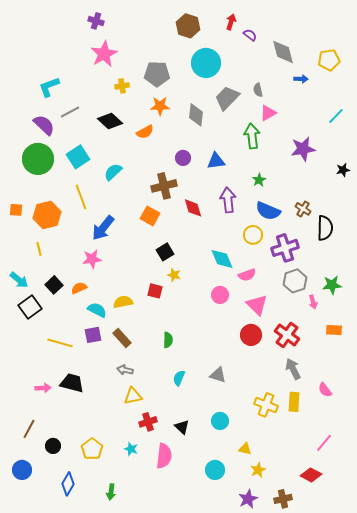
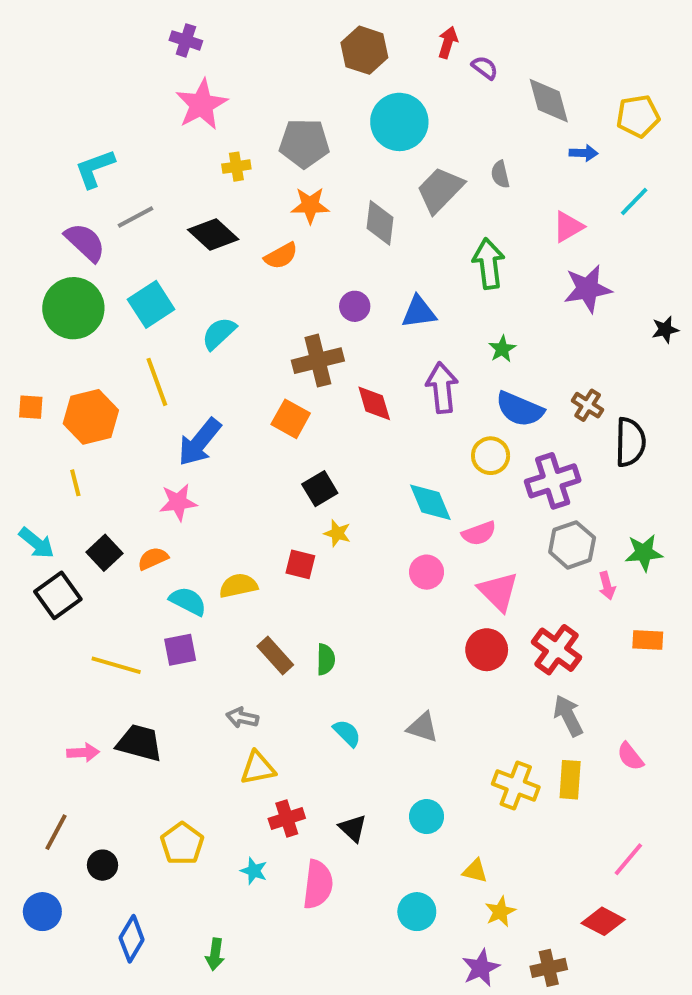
pink triangle: (268, 113) -> (568, 227), moved
cyan line: (336, 116) -> (634, 202), moved
brown rectangle: (122, 338) -> (275, 656), moved
cyan semicircle: (179, 378) -> (347, 733), turned 112
yellow pentagon: (92, 449) -> (182, 844), moved

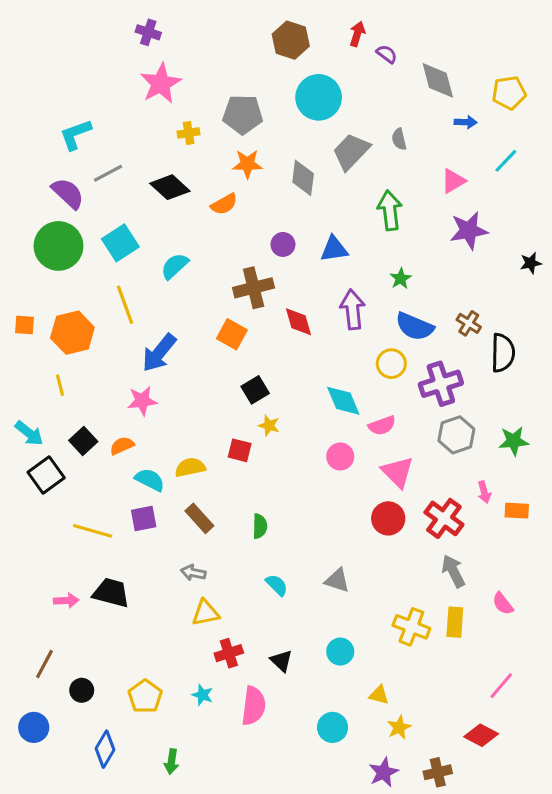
pink arrow: (607, 586) -> (484, 492), moved
brown rectangle: (275, 656) -> (199, 518), moved
yellow pentagon: (182, 844) -> (145, 696), moved

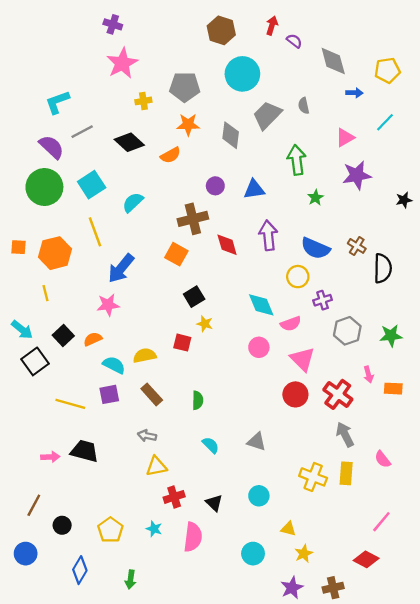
green star: (401, 278) -> (315, 198), moved
purple cross: (441, 384) -> (323, 300), moved, size x0.6

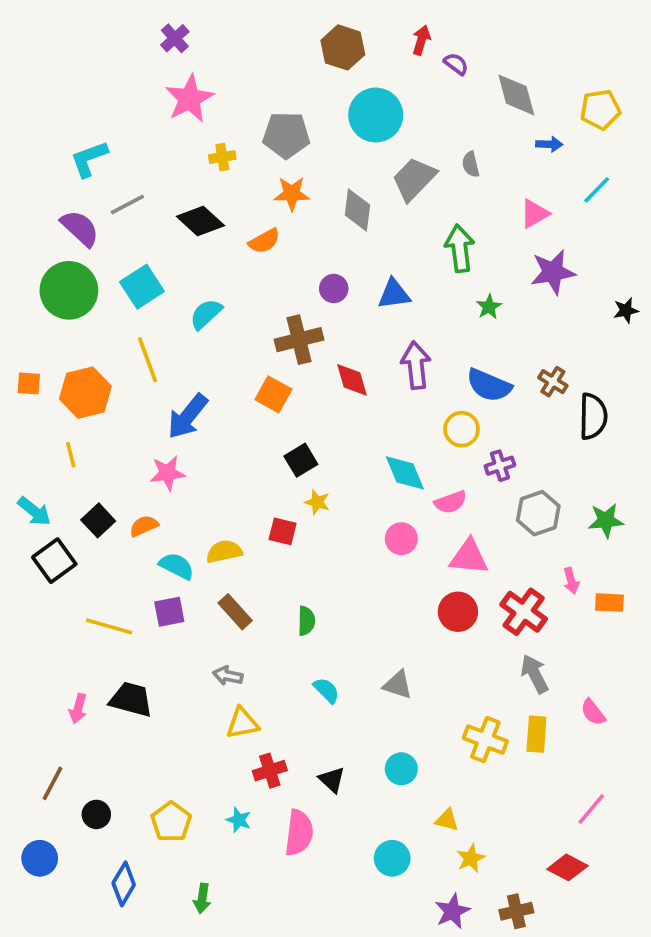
purple cross: (113, 24) -> (175, 38), turned 30
pink triangle: (303, 359) -> (469, 557), turned -40
pink arrow: (50, 457) -> (78, 709), turned 108

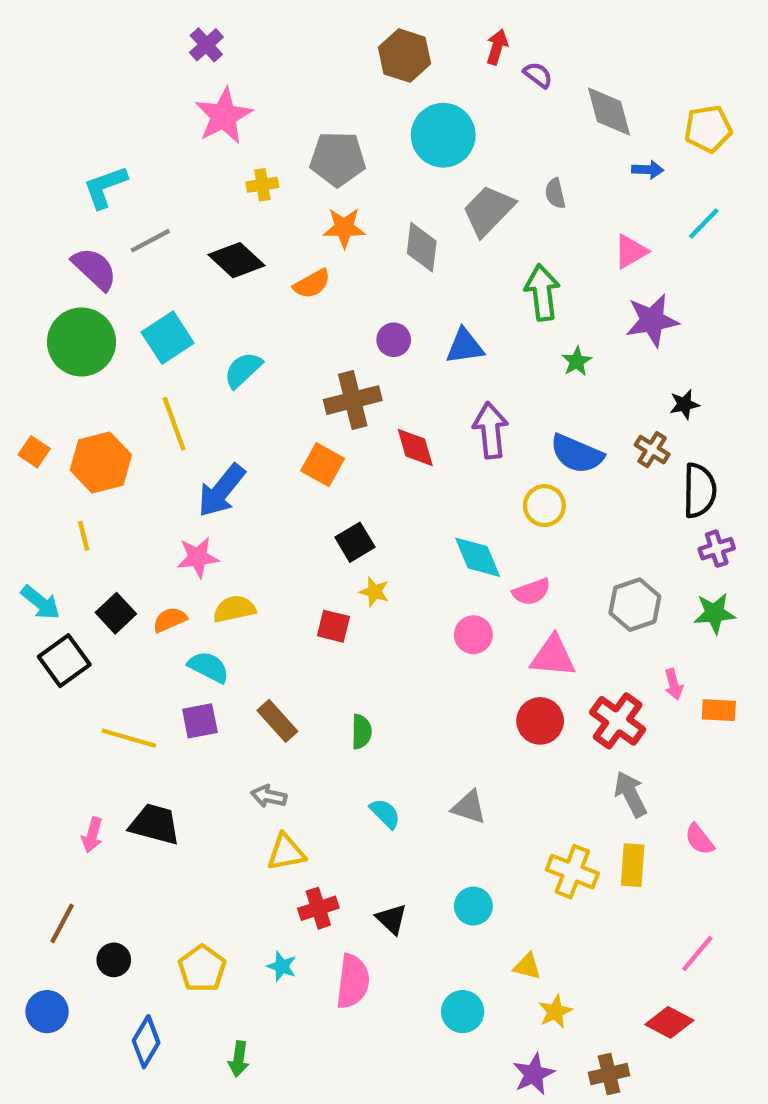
black star: (626, 310) -> (684, 404), moved
orange square: (29, 383) -> (34, 452), turned 30
purple cross: (500, 466) -> (717, 549), moved
yellow semicircle: (224, 551) -> (234, 609), moved

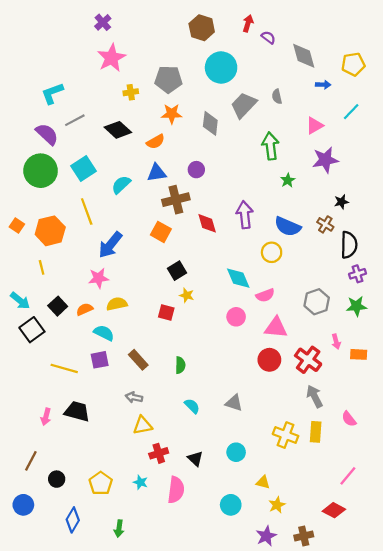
blue triangle: (465, 346) -> (157, 173), moved

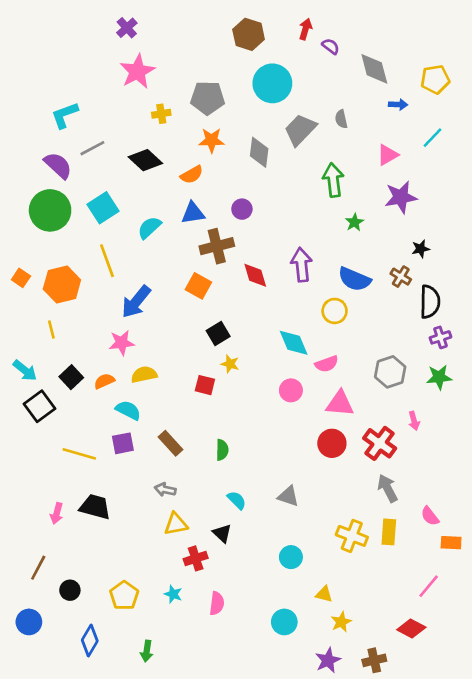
orange rectangle: (359, 354) -> (451, 543), moved
black triangle: (195, 459) -> (222, 533), moved
pink semicircle: (176, 490) -> (217, 603), size x0.7

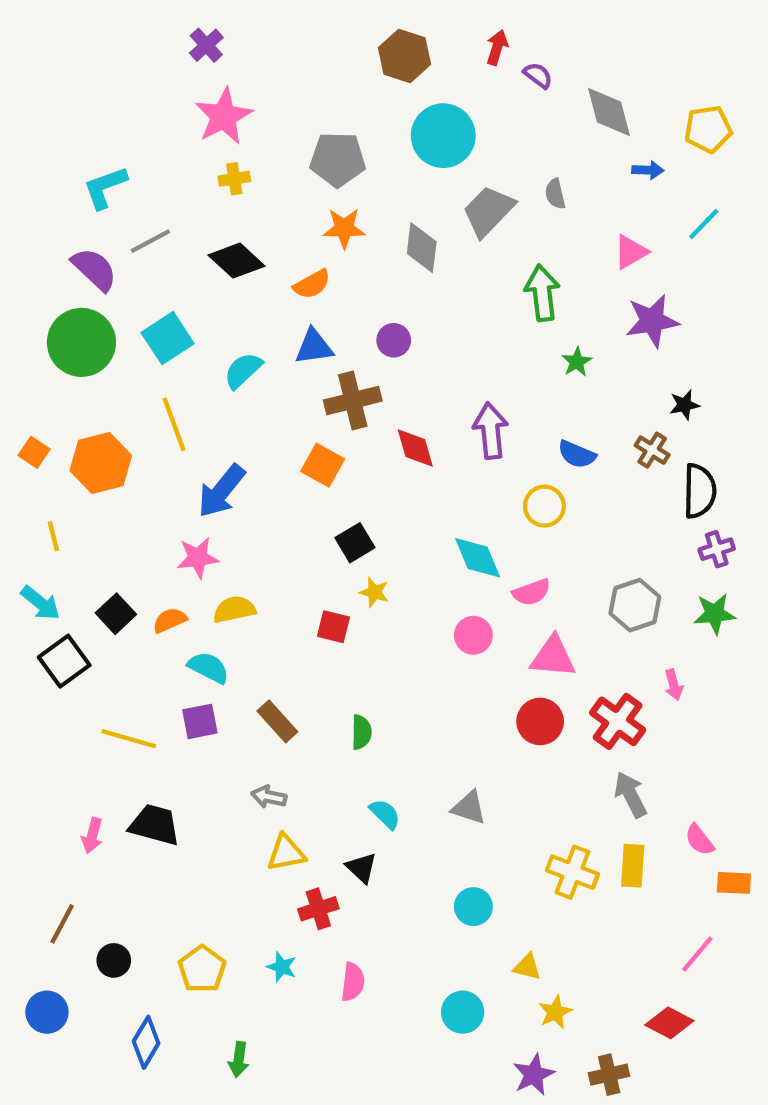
yellow cross: (161, 114) -> (234, 179), moved
blue semicircle: (354, 279) -> (577, 454), size x0.7
yellow line: (51, 329) -> (53, 536), moved

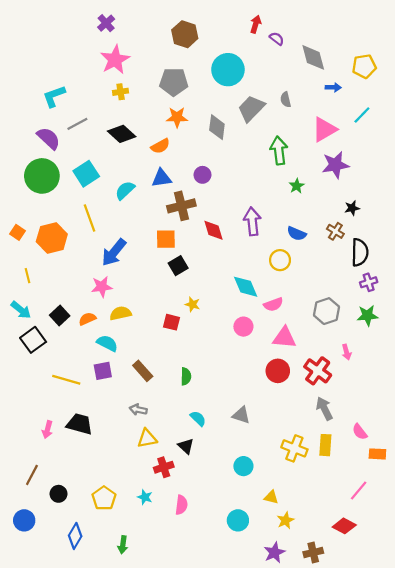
brown hexagon: (404, 56) -> (185, 34), moved
pink triangle: (631, 252) -> (324, 129), size x1.4
orange square: (323, 465) -> (166, 239), turned -30
black square: (355, 543) -> (178, 266), moved

